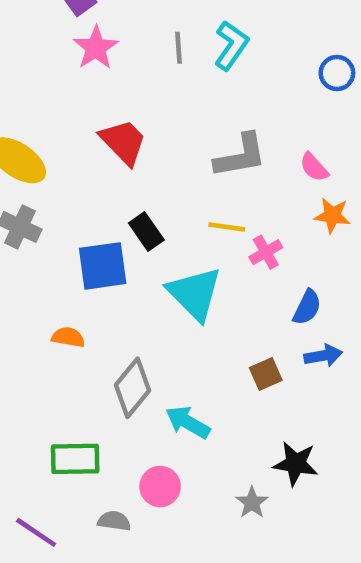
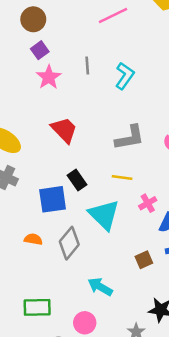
gray line: (178, 48) -> (87, 66), moved
pink cross: (266, 252) -> (148, 203), moved
gray diamond: (133, 388) -> (69, 243), moved

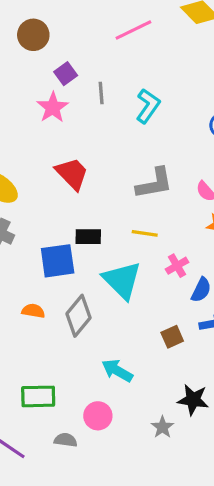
purple square: (40, 50) -> (66, 74), moved
black rectangle: (77, 180) -> (88, 237), turned -54

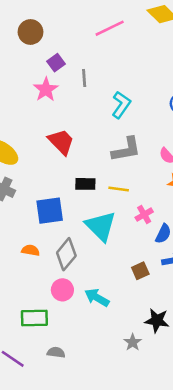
cyan L-shape: (148, 106) -> (121, 105), moved
black rectangle: (88, 237) -> (85, 184), moved
pink circle: (98, 416) -> (62, 290), moved

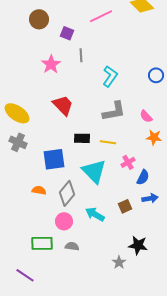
purple square: (56, 63) -> (67, 33), moved, turned -32
cyan arrow: (97, 298) -> (95, 214), moved
gray semicircle: (56, 352) -> (72, 246), moved

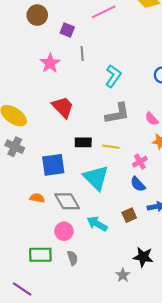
pink cross: (128, 162) -> (140, 162), moved
blue semicircle: (143, 177) -> (138, 184), moved, turned 112
gray diamond: (67, 193) -> (67, 201), turned -70
gray semicircle: (72, 246) -> (73, 258), turned 64

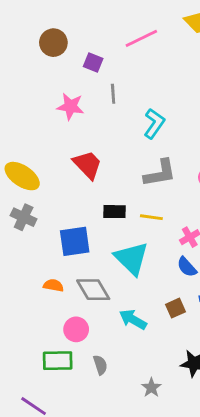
pink star: (50, 63) -> (70, 106), turned -30
pink circle: (64, 231) -> (76, 329), moved
gray star: (123, 275) -> (151, 388), moved

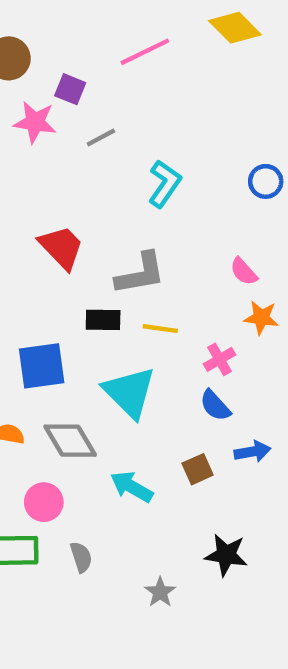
gray line: (113, 94) -> (101, 137), turned 66
pink star: (70, 106) -> (35, 122), moved
gray L-shape: (160, 173) -> (140, 274), moved

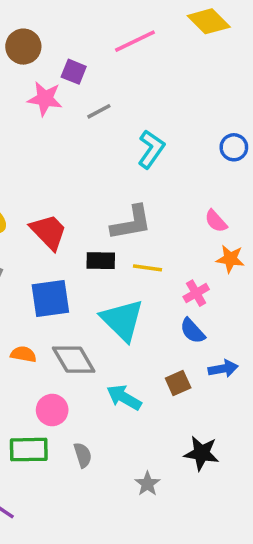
red trapezoid: (61, 247) -> (49, 232), moved

